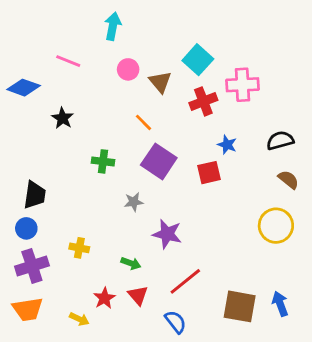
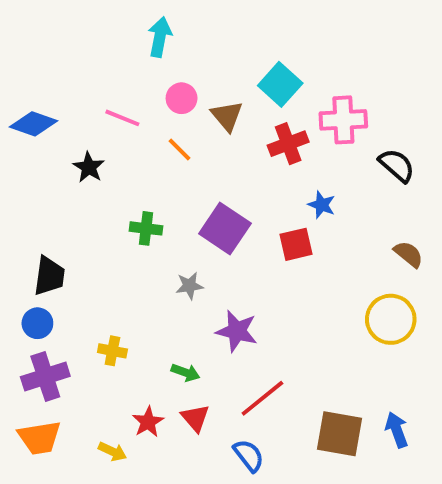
pink line: (68, 61) -> (122, 118), moved
orange line: (143, 122) -> (180, 150), moved
black semicircle: (280, 141) -> (397, 165), moved, turned 56

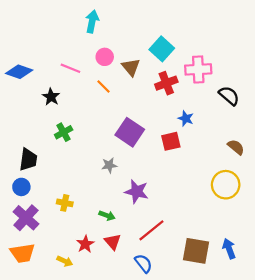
green cross: (146, 228) -> (64, 132), moved, turned -36
purple cross: (45, 377) -> (26, 218), turned -30

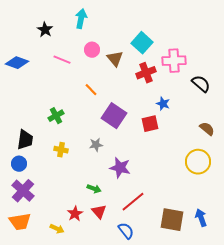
orange line: (104, 87) -> (91, 90), moved
black star: (51, 97) -> (45, 30), moved
yellow cross: (65, 203) -> (61, 150), moved

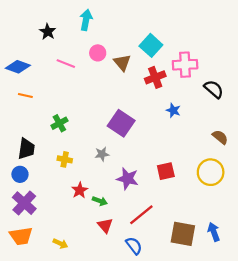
orange line: (91, 90) -> (25, 96), moved, turned -32
red square: (150, 124) -> (166, 171), moved
red star: (75, 214) -> (80, 190), moved

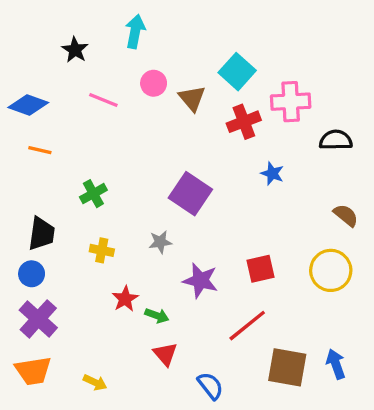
black semicircle: (214, 89) -> (336, 140), turned -42
red line: (141, 215) -> (247, 326), moved

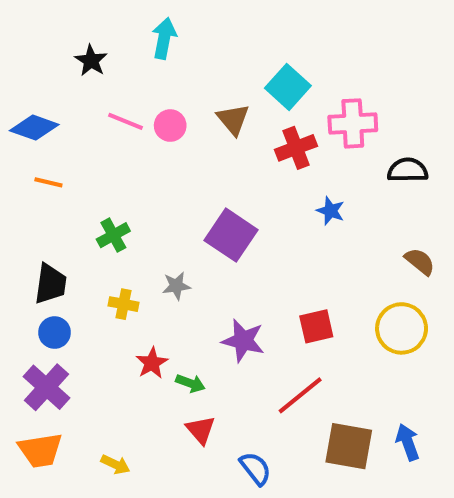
pink circle: (154, 83) -> (170, 126), moved
gray star: (160, 242) -> (176, 286), moved
blue circle: (32, 274) -> (55, 333), moved

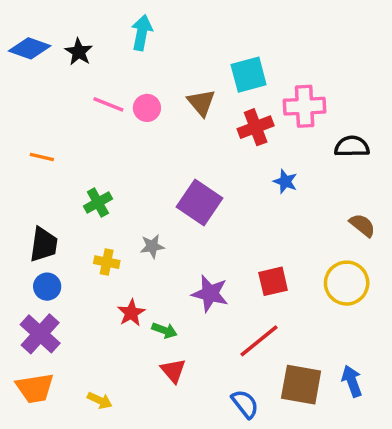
cyan square: (288, 87) -> (249, 75), turned 33
blue diamond: (34, 128) -> (30, 48), moved
blue semicircle: (255, 468) -> (245, 404), moved

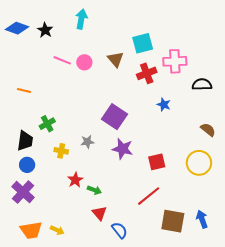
green cross: (98, 203) -> (47, 124), moved
purple star: (210, 294) -> (123, 149), moved
orange trapezoid: (35, 388) -> (31, 230), moved
blue semicircle: (245, 404) -> (120, 230), moved

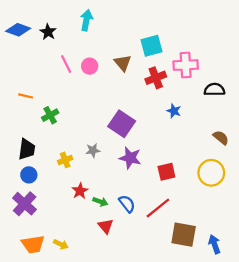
pink line: (62, 60) -> (66, 64), turned 42
green cross: (47, 124) -> (50, 115), moved
yellow cross: (61, 151) -> (65, 160), turned -32
blue arrow: (202, 219) -> (214, 244), moved
blue semicircle: (120, 230) -> (127, 204), moved

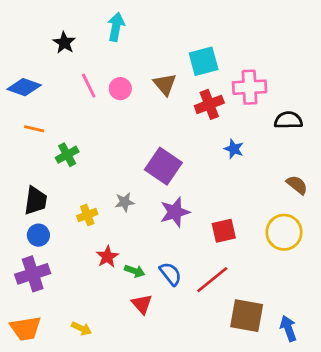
blue diamond: (18, 30) -> (24, 87), moved
purple star: (130, 158) -> (175, 212), turned -30
purple cross: (25, 204) -> (33, 274), turned 30
orange trapezoid: (33, 244) -> (25, 328), moved

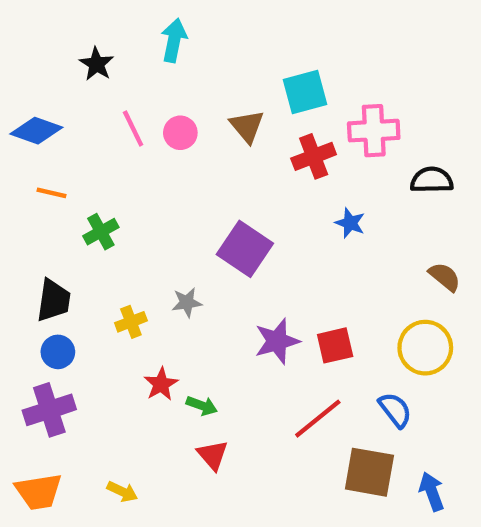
purple star: (175, 212) -> (277, 341), moved
blue semicircle: (171, 274) -> (395, 410), moved

